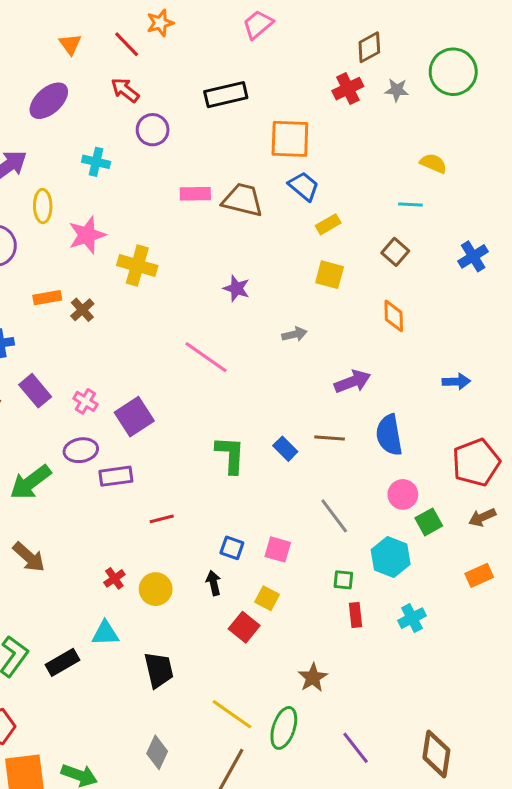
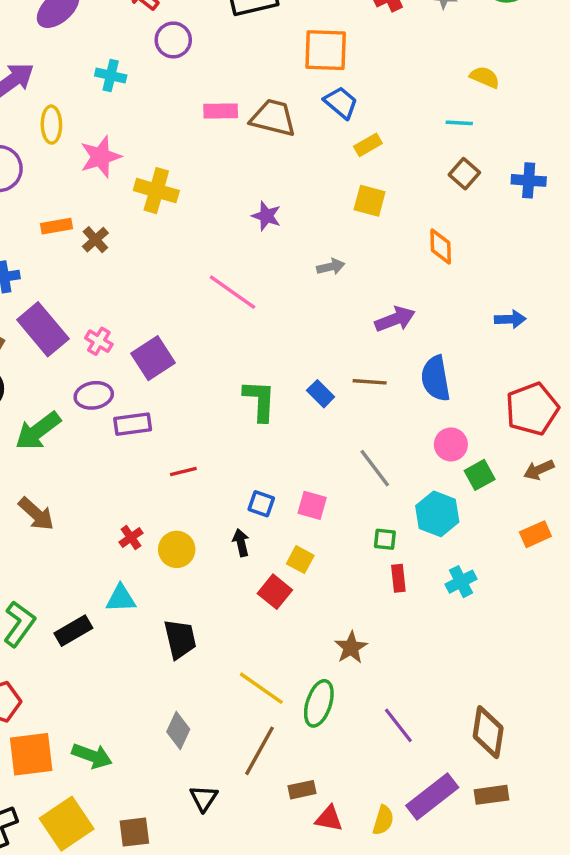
brown square: (395, 252) -> (464, 174), moved
blue cross: (473, 256) -> (529, 180), turned 36
purple rectangle: (35, 391) -> (43, 329), size x1.4

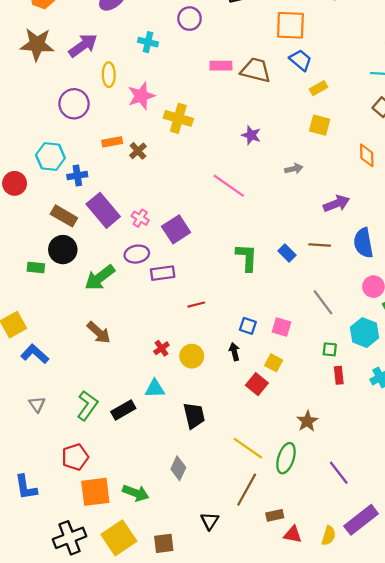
gray diamond: (178, 730) -> (178, 468), moved

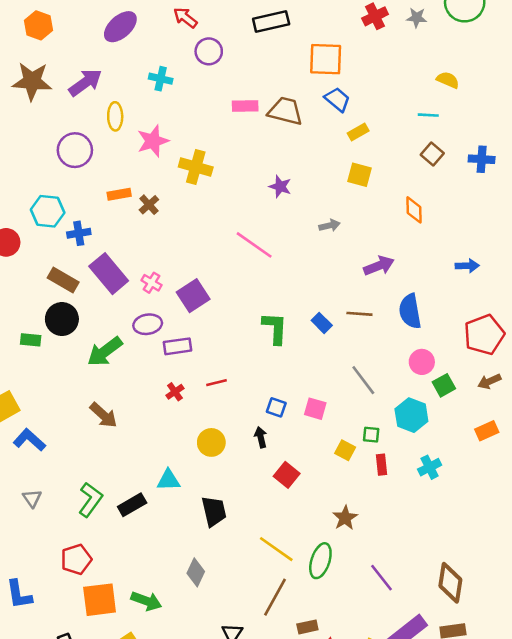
red cross: (161, 348) -> (175, 392), moved
yellow square: (274, 363) -> (345, 450), moved

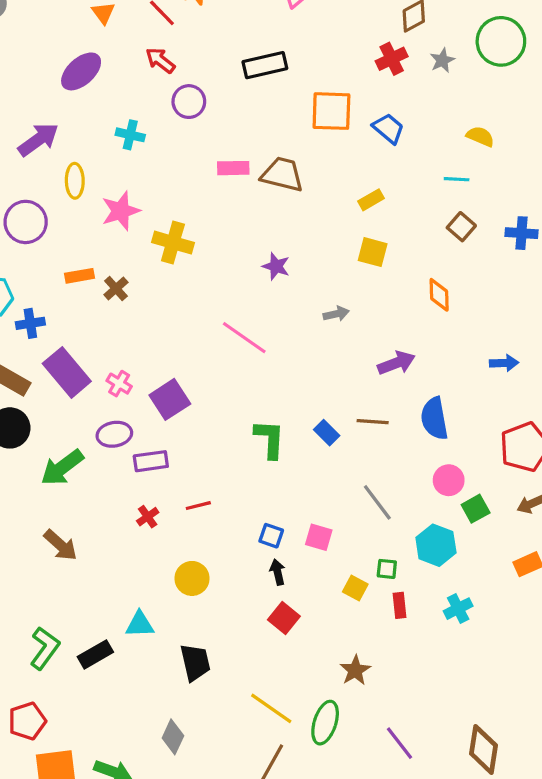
gray star: (417, 18) -> (442, 60), turned -30
blue trapezoid: (337, 99) -> (388, 128), moved
black arrow: (261, 437) -> (278, 572), moved

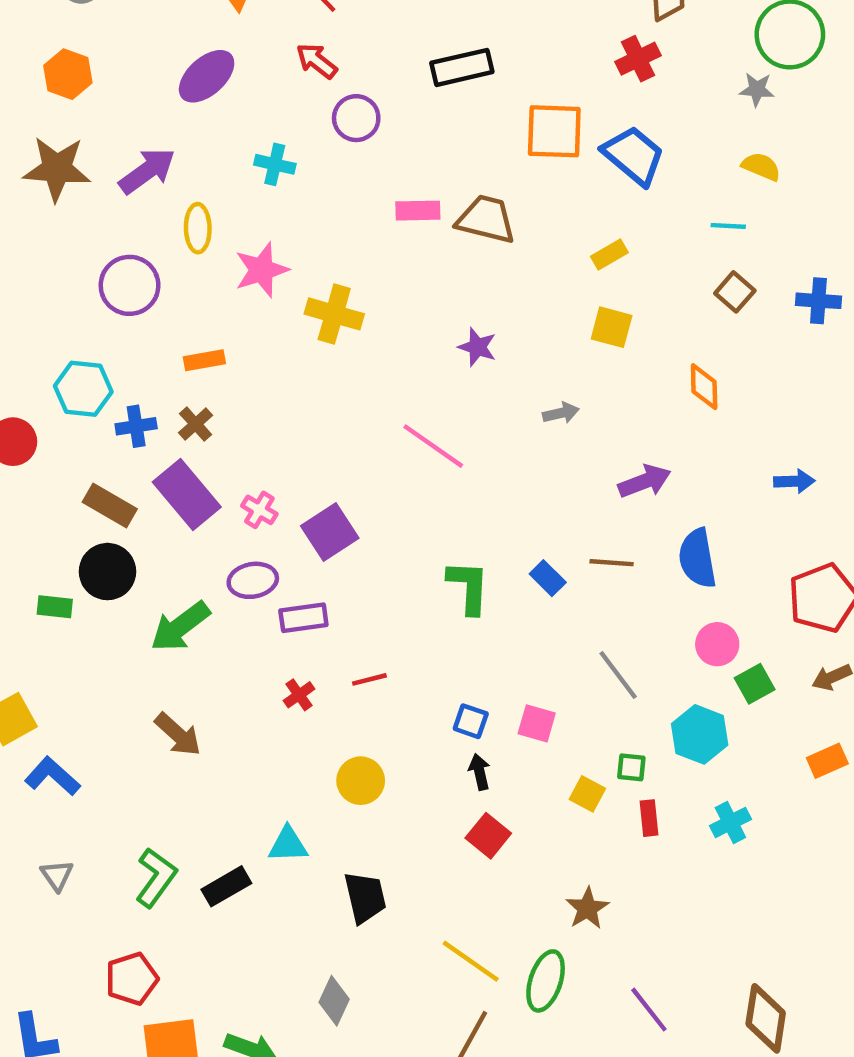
gray star: (442, 60) -> (757, 89), moved, turned 30
blue trapezoid: (388, 128) -> (634, 156), size x1.4
brown cross: (116, 289) -> (196, 424), moved

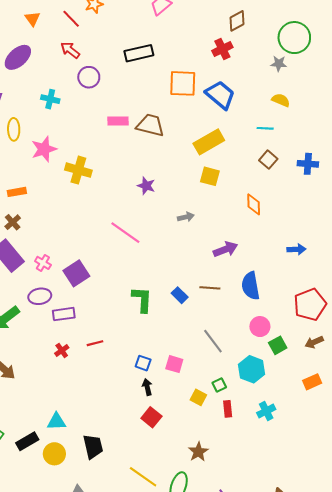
yellow rectangle: (609, 255) -> (209, 142), size x1.8
green square: (631, 767) -> (219, 385), turned -32
yellow circle: (361, 781) -> (54, 454), moved

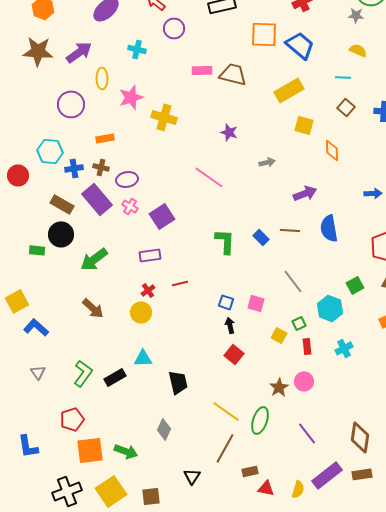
yellow square: (210, 176) -> (304, 125), moved
brown cross: (13, 222) -> (101, 167), turned -35
purple ellipse: (40, 296) -> (127, 179), moved
pink circle: (260, 327) -> (304, 381), moved
yellow circle: (54, 454) -> (141, 312), moved

